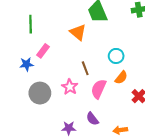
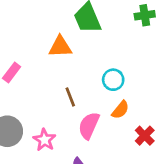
orange triangle: (78, 32) -> (60, 47), turned -42
pink star: (70, 87) -> (44, 140), moved

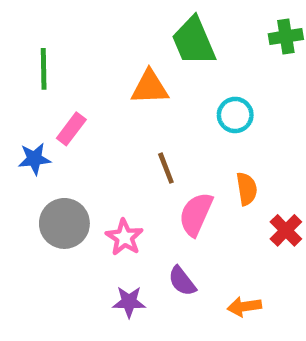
cyan circle: (113, 80) -> (235, 115), moved
orange semicircle: (120, 110) -> (247, 189), turned -48

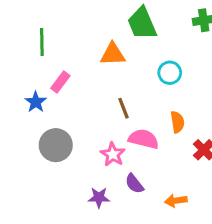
blue star: (34, 159) -> (36, 102), turned -30
pink semicircle: (196, 214) -> (144, 139), turned 80
pink star: (124, 237) -> (113, 154), moved

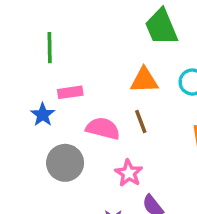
orange triangle: (113, 54) -> (144, 80), moved
pink rectangle: (60, 82) -> (70, 92), turned 45
pink semicircle: (144, 139) -> (103, 128), moved

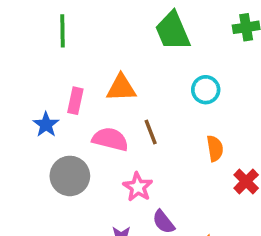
green line: (50, 48) -> (62, 31), moved
orange triangle: (144, 80) -> (121, 88), moved
pink rectangle: (70, 92) -> (75, 101), turned -70

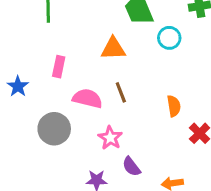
orange triangle: (121, 88) -> (113, 48), moved
cyan circle: (206, 90) -> (169, 38), moved
blue star: (46, 125) -> (18, 86), moved

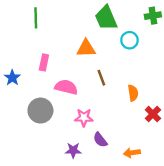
brown line: (121, 92) -> (101, 78), moved
pink star: (110, 138) -> (84, 118), turned -30

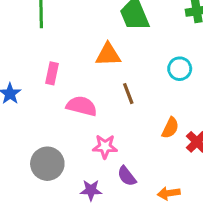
cyan circle: (129, 40) -> (180, 69), moved
orange semicircle: (133, 93) -> (170, 128), moved, turned 35
gray circle: (40, 111) -> (47, 164), moved

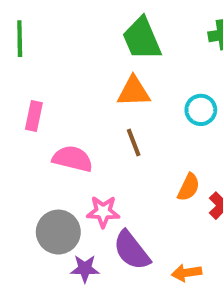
orange triangle: (108, 55) -> (134, 92), moved
gray circle: (47, 164) -> (58, 232), moved
purple semicircle: (127, 176) -> (132, 250), size x1.5

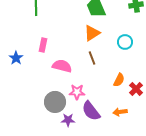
orange triangle: (134, 92) -> (92, 33), turned -30
orange arrow: (187, 273) -> (120, 112), moved

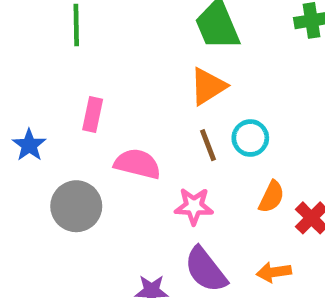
cyan circle: (125, 42) -> (250, 138), moved
pink star: (77, 92) -> (194, 206), moved
gray circle: (55, 102) -> (76, 206), moved

